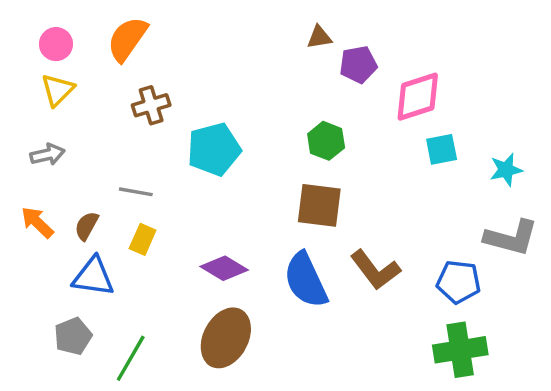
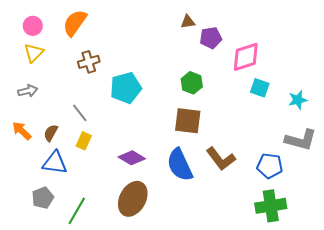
cyan square: (442, 149) -> (260, 88), turned 30
gray line: (136, 192) -> (80, 113), turned 42

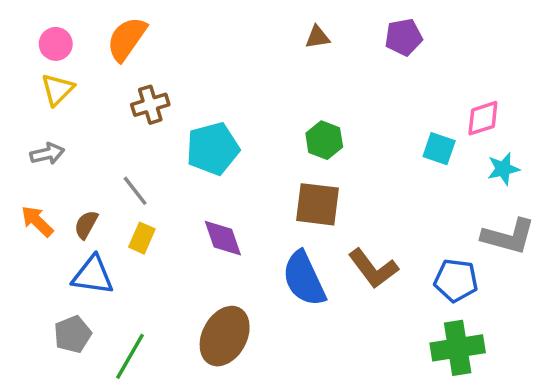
purple pentagon: (211, 38) -> (404, 37), moved
pink diamond: (246, 57) -> (483, 118), moved, size x0.7
purple diamond: (132, 158) -> (223, 238), moved, turned 40

